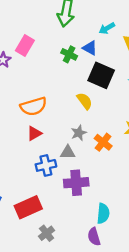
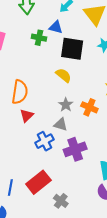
orange semicircle: (34, 106) -> (20, 92), turned -50
gray triangle: (68, 152) -> (61, 124), turned 32

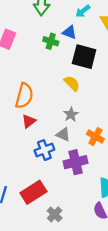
orange cross: (89, 107) -> (95, 137), moved

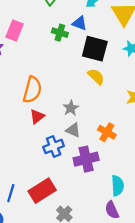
yellow semicircle: (72, 83) -> (96, 77), moved
gray star: (71, 114) -> (71, 108), moved

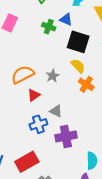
orange semicircle: (32, 90) -> (23, 75), turned -135
gray star: (71, 108) -> (53, 76), moved
red triangle: (37, 116) -> (34, 95), moved
orange cross: (107, 132) -> (86, 84), moved

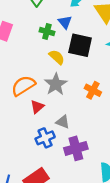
blue triangle: (66, 19) -> (65, 22), turned 32
yellow semicircle: (78, 66) -> (57, 57), moved
gray star: (53, 76) -> (56, 84), size x1.5

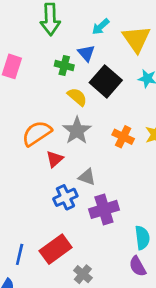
black square: (80, 45) -> (106, 81), turned 30

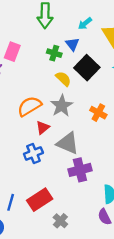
gray triangle: (87, 177) -> (68, 143), size x1.6
blue cross: (65, 197) -> (33, 153), moved

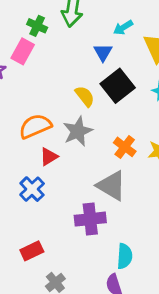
green cross: (54, 53) -> (37, 26), moved
gray triangle: (68, 143) -> (111, 186), moved
blue cross: (33, 153) -> (32, 189), turned -30
red rectangle: (40, 200) -> (32, 251), size x0.7

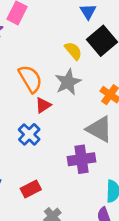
orange semicircle: (35, 126) -> (30, 79), turned 84

